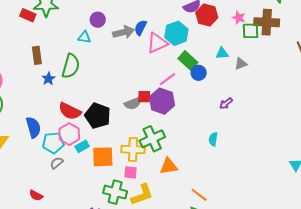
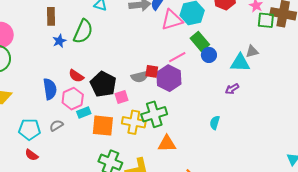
cyan triangle: (222, 53) -> (240, 63), moved, size x1.5
red semicircle: (70, 111) -> (76, 76), size x0.7
blue semicircle: (33, 127) -> (50, 89), moved
cyan pentagon: (53, 143) -> (29, 129), moved
pink square: (131, 172) -> (121, 97), moved, turned -32

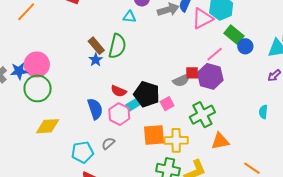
brown rectangle: (51, 16) -> (96, 46), moved, turned -30
cyan rectangle: (84, 112) -> (133, 105), moved
yellow cross: (134, 122) -> (176, 140), moved

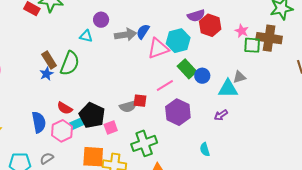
blue circle: (245, 46) -> (202, 76), moved
purple hexagon: (210, 76) -> (178, 112), moved
cyan semicircle: (263, 112) -> (205, 149), turned -32

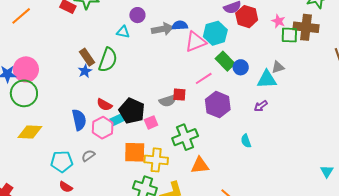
blue semicircle: (143, 32) -> (180, 25), turned 56

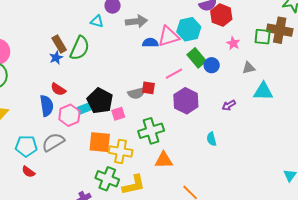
pink star: (278, 21) -> (233, 43), moved
blue semicircle: (180, 25) -> (150, 43), moved
cyan triangle: (267, 79) -> (263, 91), moved
red semicircle: (104, 105) -> (58, 89), moved
gray semicircle: (88, 156) -> (53, 142), size x1.6

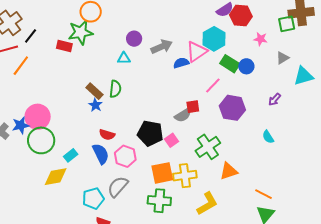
green semicircle: (80, 48) -> (115, 89), size x0.7
cyan rectangle: (85, 109) -> (71, 155), moved
green cross: (107, 179) -> (159, 201), moved

